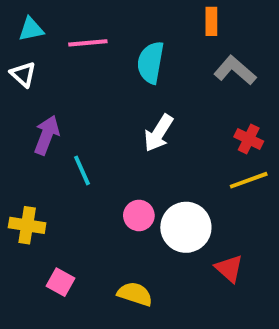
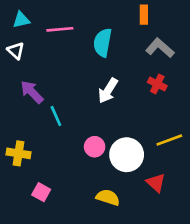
purple arrow: (47, 135) -> (32, 92), turned -65
red cross: (249, 139) -> (157, 84), moved
yellow line: (249, 180) -> (169, 140), moved
yellow semicircle: (135, 294) -> (108, 197), moved

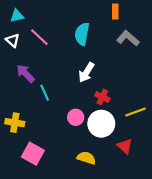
pink line: (60, 29) -> (39, 37), moved, turned 48
red cross: (157, 84) -> (102, 97), moved
pink square: (41, 192) -> (33, 154), size x1.5

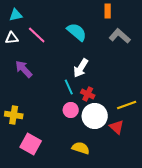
cyan semicircle: (82, 34) -> (77, 32), turned 120
white triangle: (13, 40) -> (12, 38), turned -48
cyan line: (45, 93) -> (69, 87), moved
red cross: (102, 97) -> (88, 94), moved
red triangle: (125, 146) -> (117, 127), moved

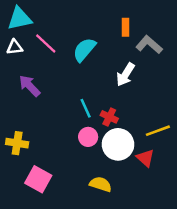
orange rectangle: (108, 11) -> (125, 27), moved
cyan triangle: (16, 15) -> (20, 19), size x1.5
cyan semicircle: (77, 32) -> (84, 50), moved, turned -90
white arrow: (81, 68) -> (125, 75), moved

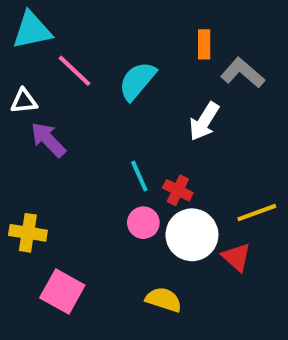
white triangle: (15, 47) -> (24, 101), moved

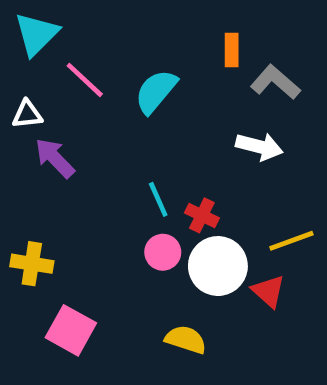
cyan triangle: (32, 30) -> (36, 34), turned -33
white arrow: (204, 121) -> (259, 147), moved, turned -108

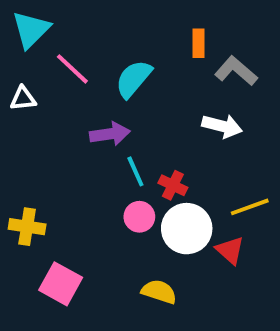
purple arrow: (55, 158) -> (110, 134), moved, turned 126

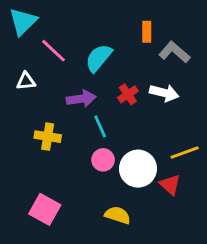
white triangle: (23, 98) -> (26, 81), moved
red cross: (173, 185) -> (128, 94), moved, turned 30
yellow cross: (27, 227) -> (48, 137), moved

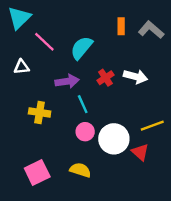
gray L-shape: (174, 52) -> (151, 30), moved
pink square: (45, 209) -> (37, 172), turned 35
yellow semicircle: (118, 215) -> (80, 170), moved

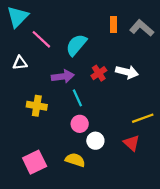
white circle: (114, 139) -> (95, 141), moved, size x0.6

